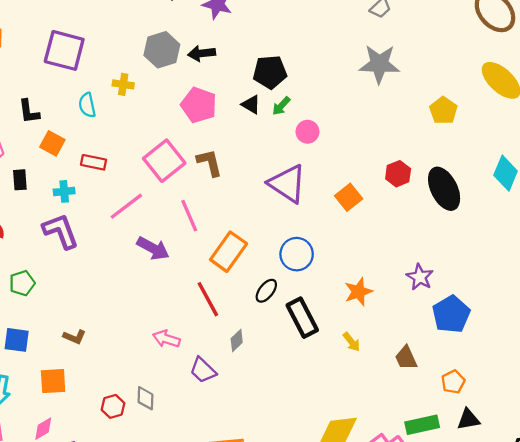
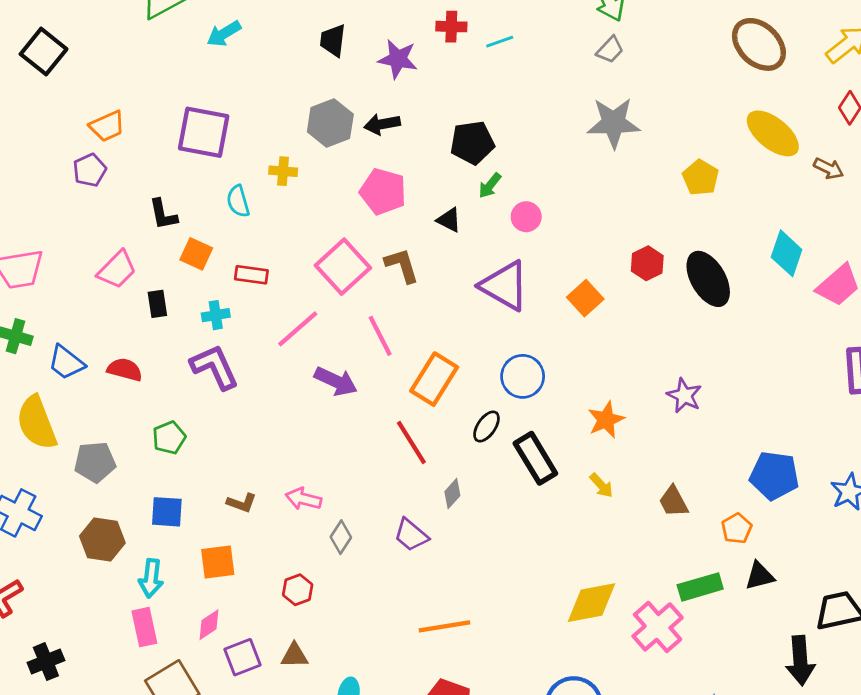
black triangle: (251, 105) -> (449, 220), moved
blue pentagon: (451, 314) -> (774, 476), moved, turned -30
pink arrow: (166, 339) -> (303, 499), moved
gray diamond: (145, 398) -> (341, 537), moved, turned 35

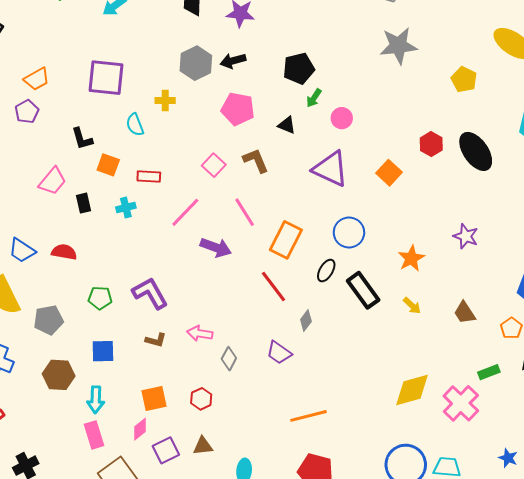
pink square: (343, 267) -> (214, 165), size x0.6
purple L-shape: (215, 367) -> (150, 293), moved
green pentagon: (169, 438) -> (100, 298), turned 30
orange square: (218, 562) -> (154, 399), moved
green rectangle: (700, 587) -> (489, 372), size x0.7

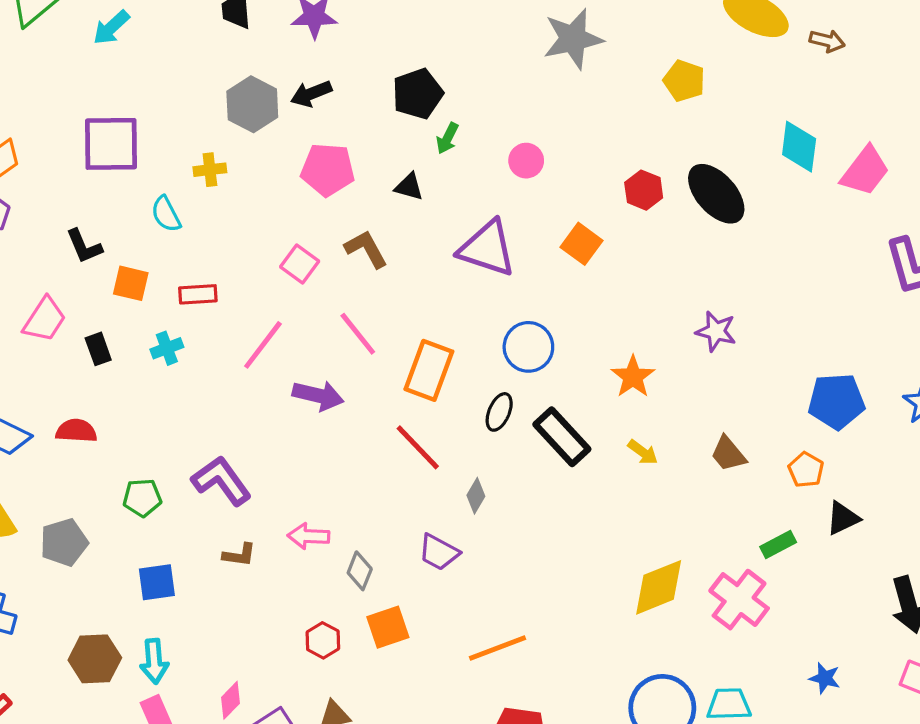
pink circle: (342, 118) -> (526, 161), moved
brown hexagon: (59, 375) -> (95, 659), moved
orange square: (154, 399) -> (388, 627), moved

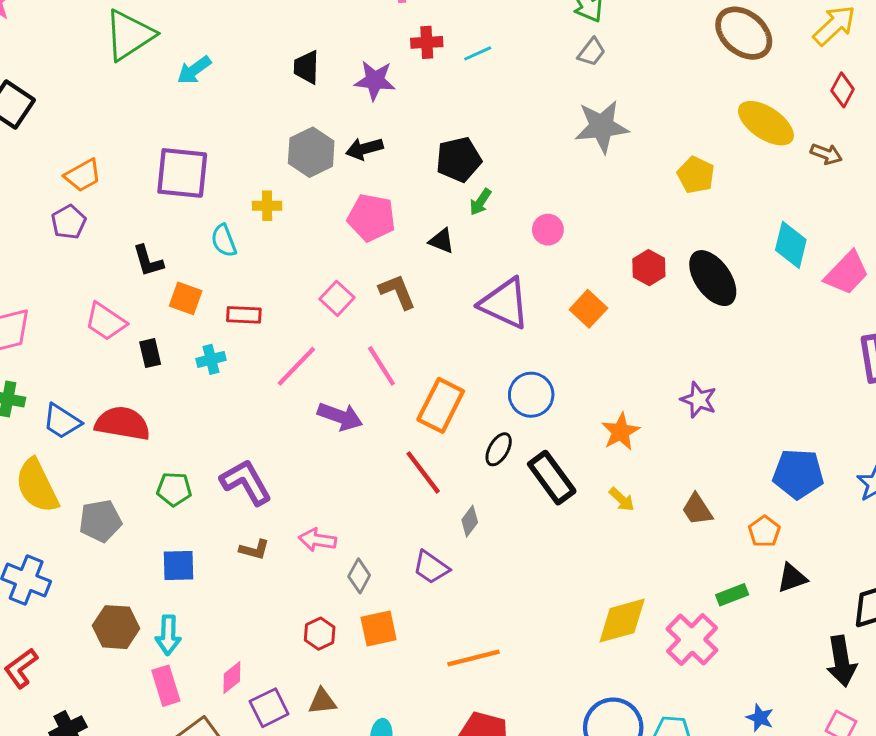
pink trapezoid: (45, 319) -> (106, 322), turned 84
red semicircle: (76, 431) -> (123, 423), size x1.5

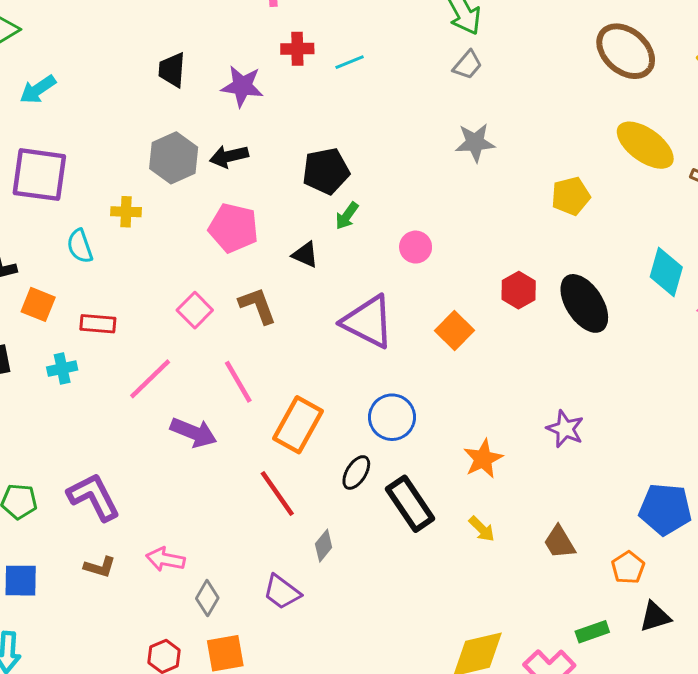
cyan arrow: (194, 70) -> (38, 90), moved
gray star: (602, 127) -> (475, 142), size x0.7
yellow pentagon: (696, 175) -> (571, 196), turned 30

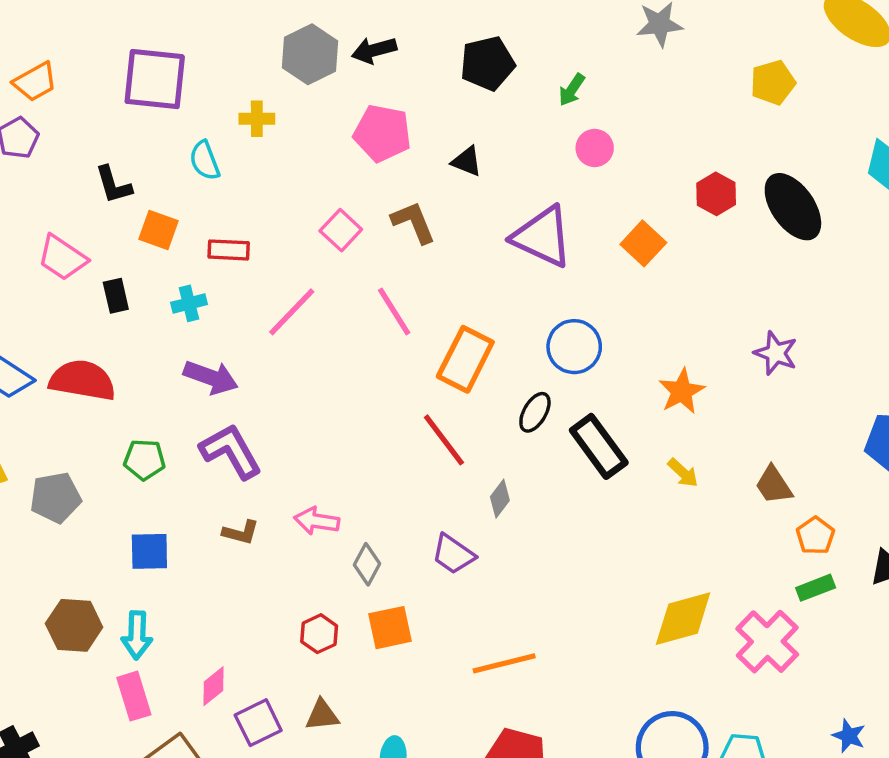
green arrow: (347, 216) -> (572, 90), moved
purple arrow: (194, 432) -> (211, 377), moved
orange pentagon: (628, 568) -> (815, 536), moved

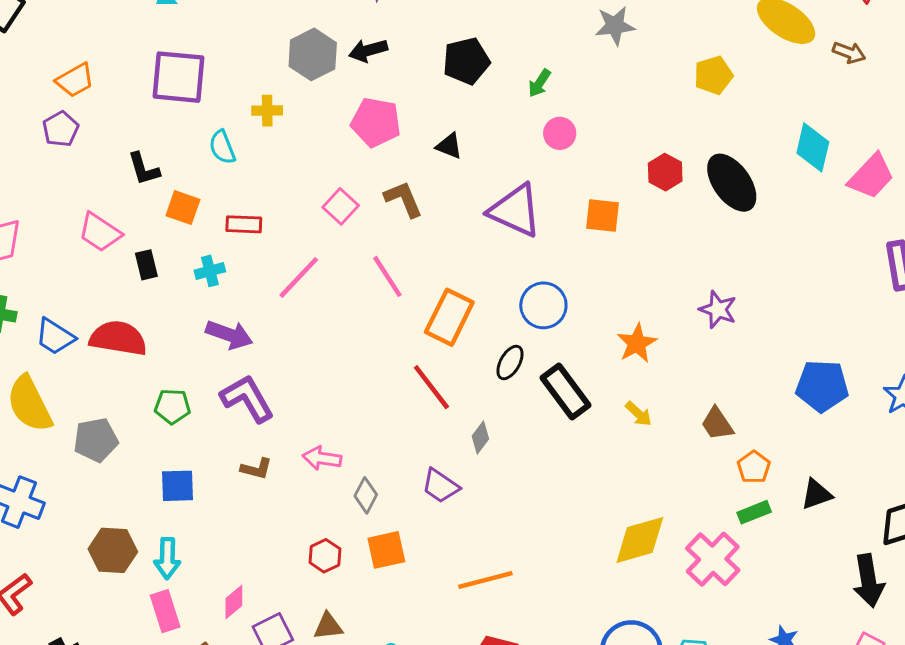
orange square: (643, 243) -> (603, 216), turned -36

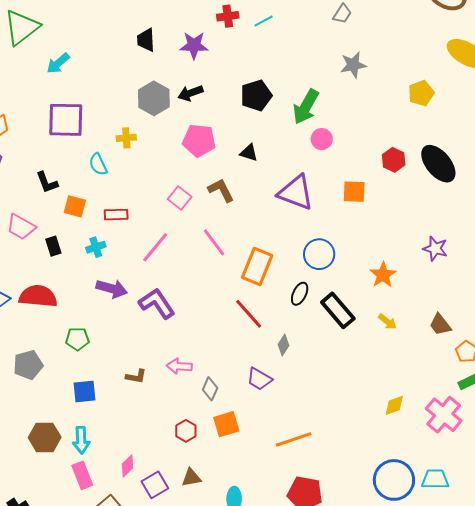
green arrow: (539, 83) -> (306, 107), size x1.8
purple L-shape: (247, 398) -> (157, 303), moved
yellow diamond: (640, 540) -> (394, 405), size x0.6

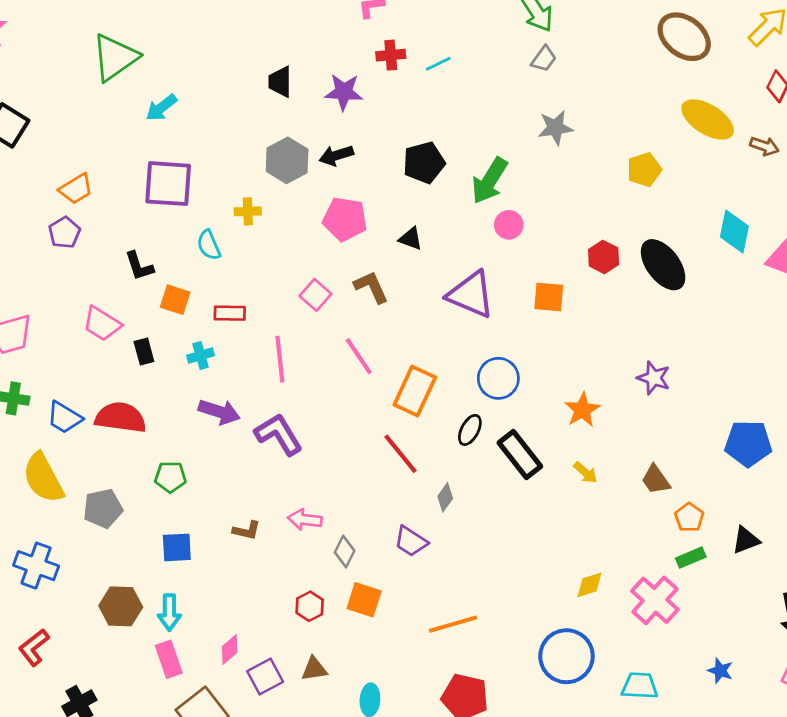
pink line: (155, 247) -> (280, 359), turned -48
orange square: (226, 424) -> (364, 600), turned 32
blue circle: (394, 480) -> (566, 656), moved

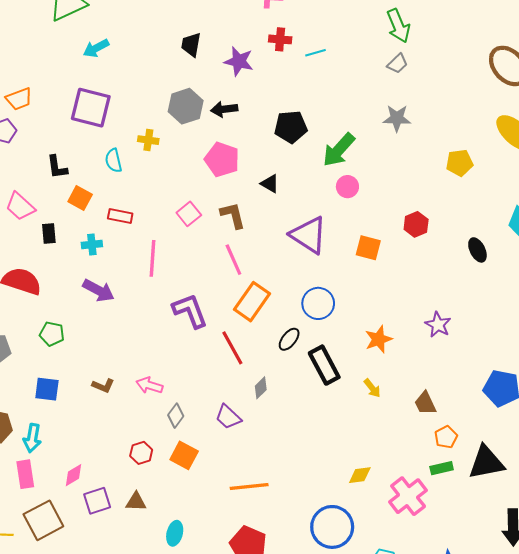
black ellipse: (663, 265) -> (477, 250), moved, size x0.6
pink line: (359, 356) -> (233, 260), moved
purple L-shape: (279, 434) -> (190, 311), moved
black triangle: (746, 540) -> (486, 462), size x1.6

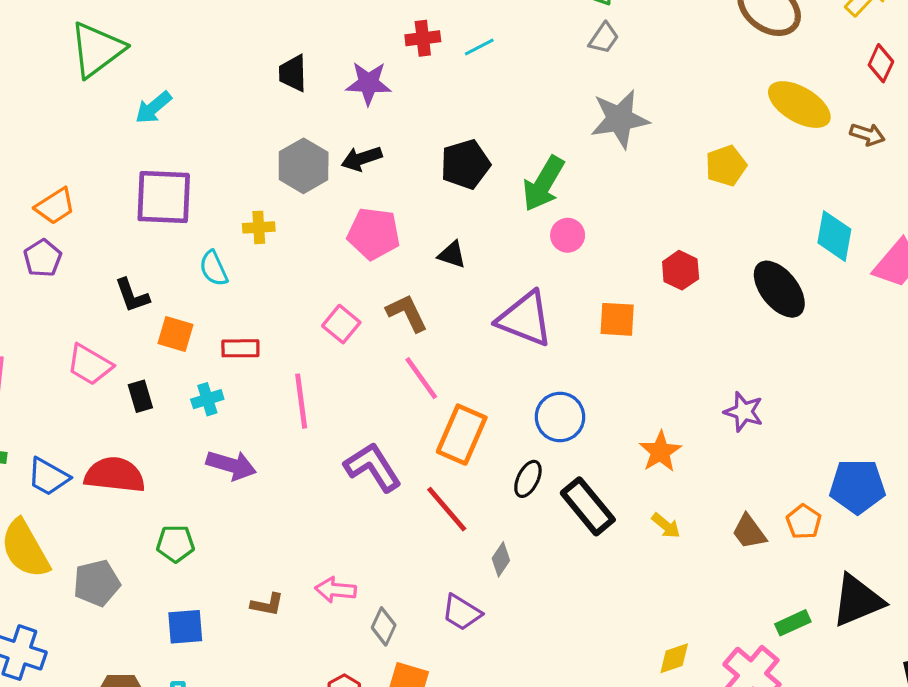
gray star: (397, 118) -> (620, 119), size x1.4
black ellipse: (477, 250) -> (779, 289), size x1.6
orange pentagon: (446, 437) -> (804, 522), moved

